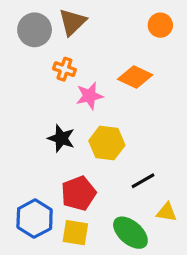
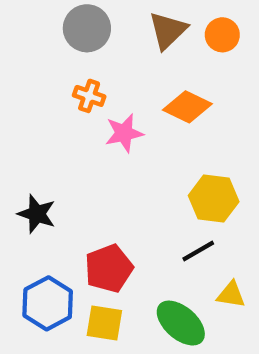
brown triangle: (72, 22) -> (168, 30), moved
gray circle: (35, 30) -> (87, 28), moved
black star: (61, 138) -> (37, 214), moved
yellow hexagon: (107, 143) -> (214, 199), moved

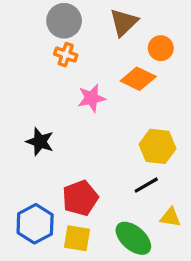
orange circle: (222, 35) -> (161, 48), moved
orange cross: (89, 96) -> (66, 55), moved
black star: (37, 214) -> (40, 142), moved

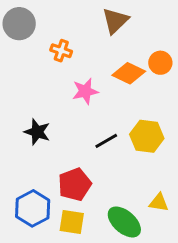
gray circle: (64, 21) -> (19, 24), moved
orange circle: (161, 48) -> (160, 63), moved
black line: (146, 185) -> (106, 141), moved

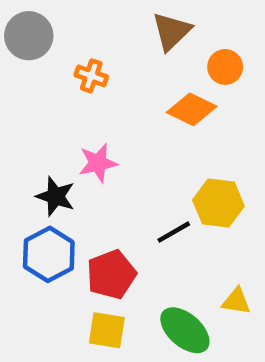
orange circle: (160, 63) -> (225, 67), moved
pink star: (85, 91) -> (98, 163), moved
black line: (106, 141) -> (174, 232), moved
blue hexagon: (33, 208) -> (49, 254), moved

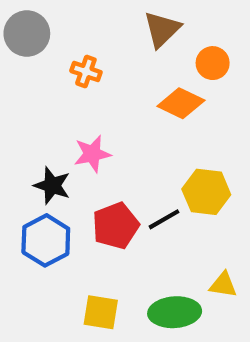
red pentagon: (111, 274) -> (115, 226), moved
green ellipse: (185, 330) -> (175, 312), turned -45

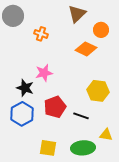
black line: (164, 219) -> (81, 116), moved, turned 49

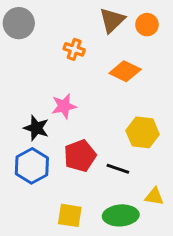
orange circle: (101, 30) -> (147, 25), moved
orange cross: (41, 34) -> (74, 49), moved

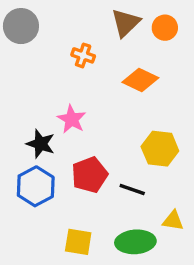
pink star: (64, 106) -> (72, 119), turned -30

